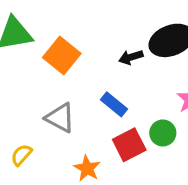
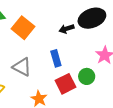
blue rectangle: (114, 104) -> (56, 58), turned 35

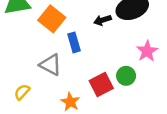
blue rectangle: (56, 58) -> (74, 42), moved

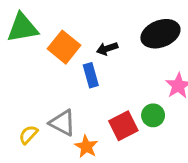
black arrow: (103, 20) -> (107, 49), moved
gray triangle: (51, 65) -> (63, 123), moved

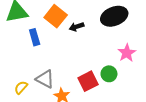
orange square: (64, 47) -> (56, 16), moved
blue rectangle: (91, 75) -> (35, 37), moved

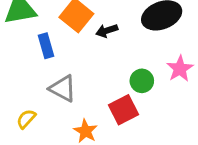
green circle: (109, 74) -> (142, 81), moved
gray triangle: (45, 79) -> (63, 88), moved

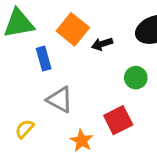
green circle: (142, 81) -> (136, 78), moved

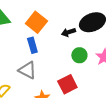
black arrow: (102, 44) -> (68, 32), moved
blue rectangle: (44, 59) -> (32, 45), moved

